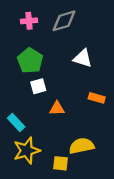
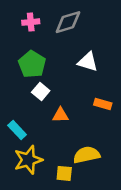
white square: (38, 86) -> (41, 92), turned -35

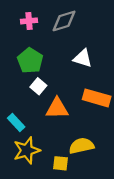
orange rectangle: (103, 104) -> (97, 98), size x1.6
orange triangle: (60, 115) -> (57, 108), size x1.5

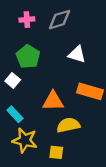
white square: (38, 86) -> (13, 80), moved
yellow semicircle: (81, 146) -> (68, 125), moved
yellow star: (27, 150) -> (25, 140), turned 30

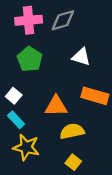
pink cross: (27, 20) -> (29, 20), size x1.6
white square: (13, 80) -> (14, 96), moved
yellow square: (56, 152) -> (73, 162), moved, turned 32

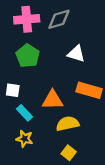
white square: (14, 96) -> (13, 90), turned -32
cyan rectangle: (16, 120) -> (25, 113), moved
yellow star: (26, 147) -> (25, 139), size x0.7

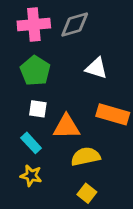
white square: (13, 90) -> (38, 109), moved

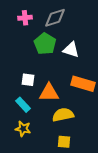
pink cross: (34, 25) -> (25, 18), size x0.6
green pentagon: (35, 71) -> (45, 44), moved
yellow square: (87, 193) -> (64, 142), turned -32

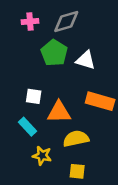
yellow star: (23, 129) -> (42, 156), moved

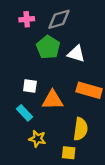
yellow semicircle: (76, 139) -> (80, 129), moved, turned 110

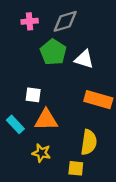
orange triangle: (52, 100) -> (46, 120), moved
cyan rectangle: (25, 113) -> (15, 124), moved

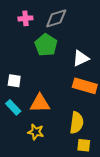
white triangle: (84, 59) -> (81, 58), moved, turned -42
white square: (33, 95) -> (14, 81), moved
yellow square: (76, 168) -> (84, 145), moved

